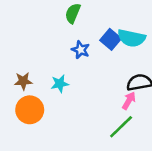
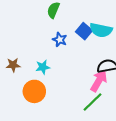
pink arrow: (129, 101) -> (99, 81), size x1.5
orange circle: (30, 110) -> (34, 91), moved

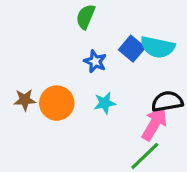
cyan star: (43, 67) -> (105, 103), moved
orange circle: (34, 91) -> (57, 103), moved

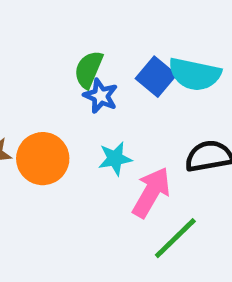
green semicircle: (86, 17) -> (89, 69), moved
pink arrow: (154, 124) -> (151, 192), moved

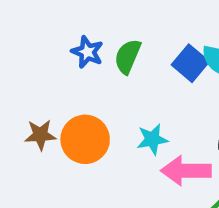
blue star: (101, 96) -> (87, 52), moved
pink arrow: (151, 192) -> (186, 171), turned -120

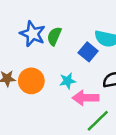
blue star: (87, 52) -> (33, 34), size x1.5
blue square: (190, 63) -> (88, 52), moved

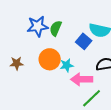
blue star: (33, 34) -> (38, 26), turned -30
orange circle: (31, 81) -> (50, 59), moved

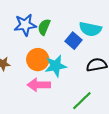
cyan star: (67, 65) -> (56, 66), size x1.5
pink arrow: (82, 79) -> (39, 85), moved

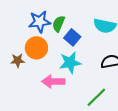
blue square: (73, 41) -> (72, 37), moved
orange circle: (38, 60) -> (36, 48), moved

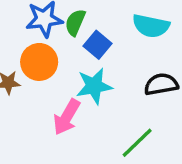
pink arrow: (53, 81) -> (67, 117), turned -60

